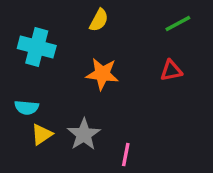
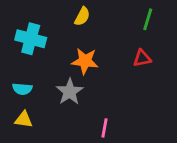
green line: (178, 23) -> (148, 19), turned -45
yellow triangle: (42, 134) -> (24, 120), moved, turned 42
gray star: (84, 134) -> (70, 92), moved

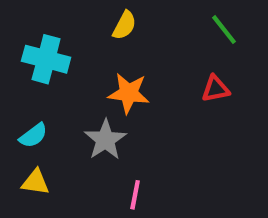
green line: (148, 19) -> (224, 30), turned -55
cyan semicircle: (22, 89) -> (33, 135), turned -42
pink line: (104, 128) -> (135, 195), moved

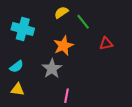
yellow semicircle: (124, 25) -> (61, 12), turned -152
green line: (224, 30) -> (83, 22), moved
orange star: (129, 93) -> (63, 46), turned -30

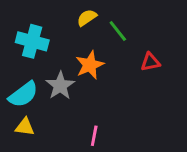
cyan semicircle: (17, 67) -> (23, 94), size x1.5
gray star: (52, 69) -> (60, 86), moved

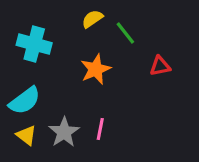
gray star: (60, 86) -> (64, 132), moved
yellow triangle: (25, 127) -> (26, 135), turned 30
pink line: (94, 136) -> (100, 129), moved

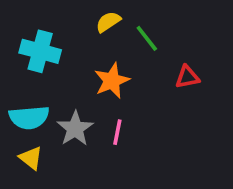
cyan semicircle: (25, 101) -> (29, 117), turned 32
pink line: (100, 129) -> (117, 132), moved
gray star: (64, 132) -> (75, 129), moved

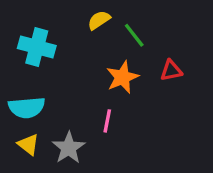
orange star: (112, 81) -> (122, 77), moved
gray star: (75, 129) -> (69, 148), moved

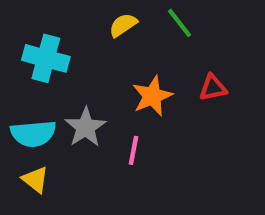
green line: (134, 35) -> (179, 23), moved
gray star: (69, 148) -> (85, 127), moved

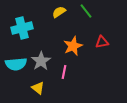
cyan cross: (46, 58) -> (22, 28), turned -30
yellow triangle: (35, 180) -> (38, 88), moved

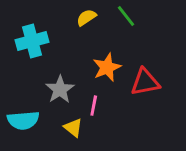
red triangle: (102, 42) -> (145, 82), moved, size x1.5
cyan semicircle: (16, 64) -> (23, 120), moved
yellow triangle: (38, 88) -> (73, 128), moved

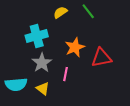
cyan cross: (32, 41) -> (37, 36), moved
yellow triangle: (73, 128) -> (43, 89), moved

